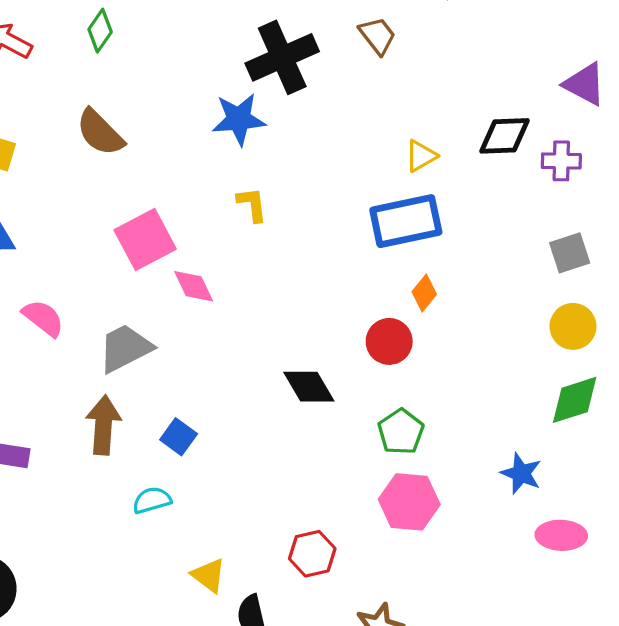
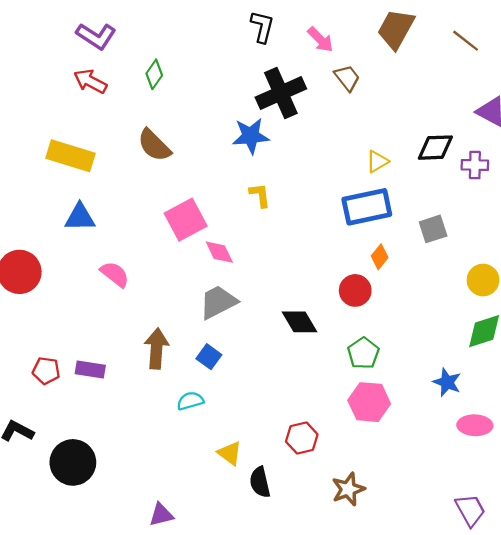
gray square: (570, 253) -> (433, 229), moved
gray trapezoid: (125, 348) -> (218, 302), moved

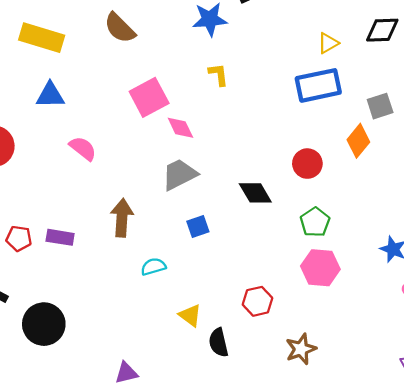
orange diamond: (380, 257) -> (358, 141), moved, size x1.4
blue square: (209, 357) -> (198, 226), moved, turned 35

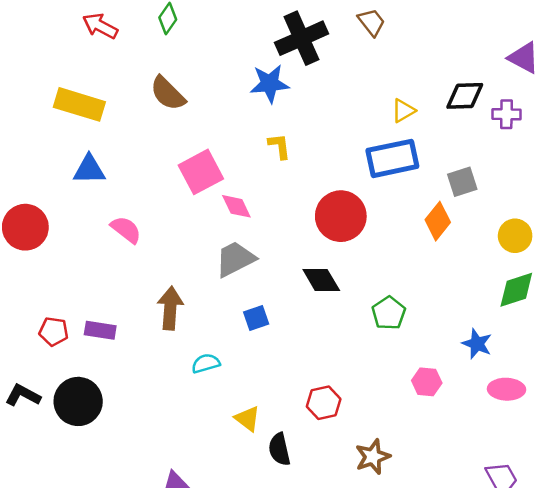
red circle: (307, 164) -> (341, 216), moved, size x1.5
pink hexagon: (320, 268) -> (427, 382), moved, size x0.7
black circle: (44, 324) -> (78, 401), moved

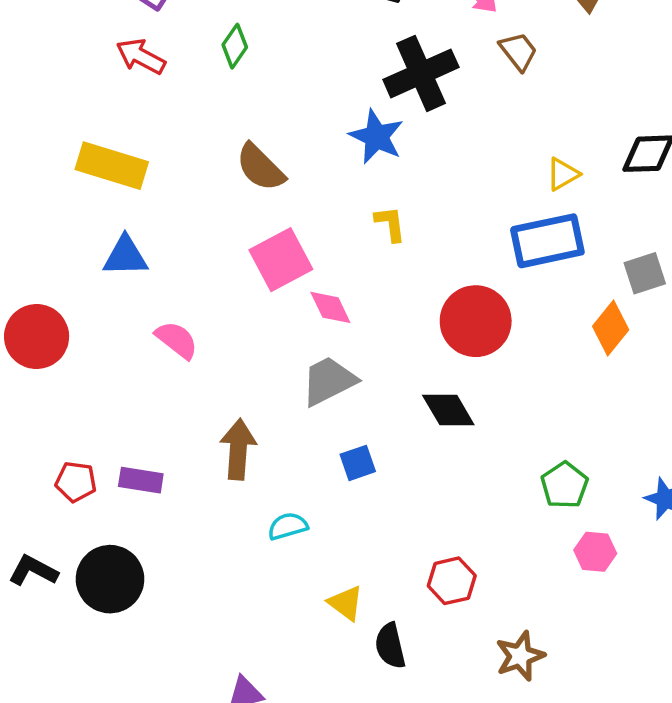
blue star: (270, 84) -> (377, 137), turned 30
brown semicircle: (168, 93) -> (260, 167), moved
green pentagon: (389, 313) -> (564, 485), moved

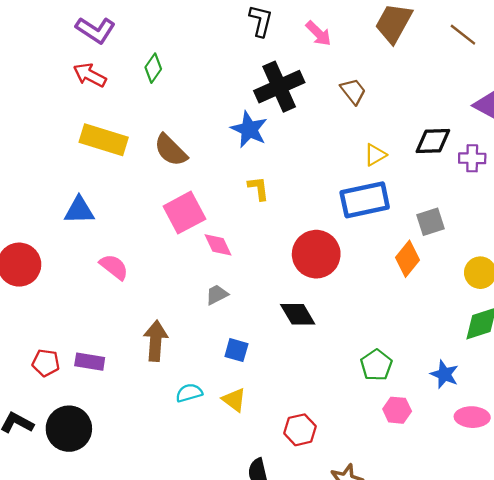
brown trapezoid: (518, 51) -> (353, 91), moved
yellow rectangle: (112, 166) -> (104, 140), moved
gray trapezoid: (329, 381) -> (217, 295), size x0.6
blue square: (358, 463) -> (236, 350), turned 35
yellow triangle: (346, 603) -> (234, 400), moved

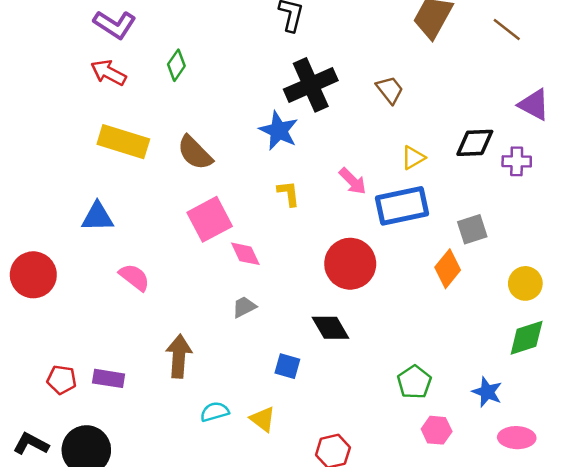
pink arrow: (318, 33) -> (353, 181), moved
blue square: (236, 350) -> (287, 366), moved

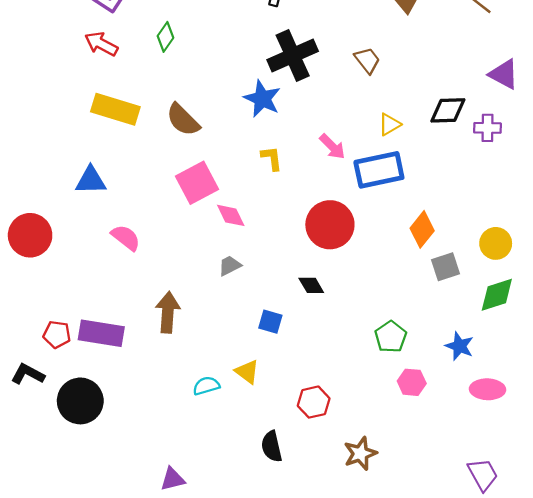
gray square: (472, 229) -> (445, 267), moved
black diamond: (330, 328) -> (311, 285), size x0.7
purple rectangle: (109, 378) -> (101, 333), size x1.5
cyan semicircle: (215, 412) -> (206, 386), moved
black L-shape: (31, 444) -> (28, 374), moved

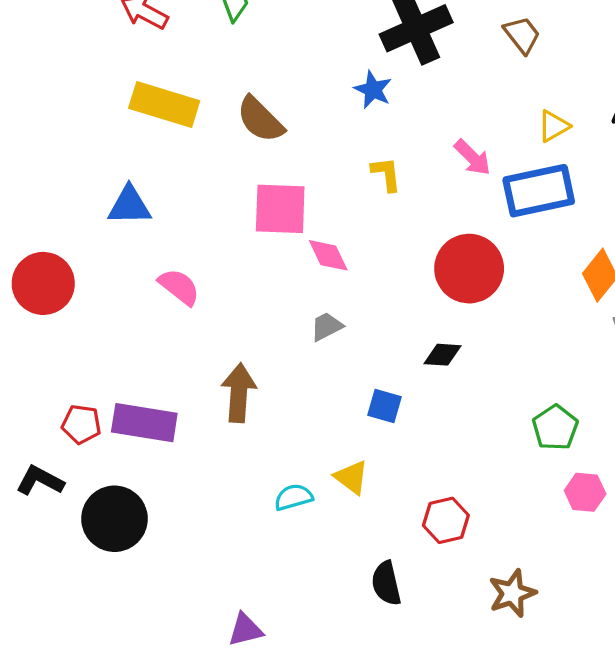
blue star: (262, 99) -> (373, 90), size x0.7
pink square: (197, 183) -> (280, 209), turned 30
black diamond: (311, 285) -> (443, 355), turned -56

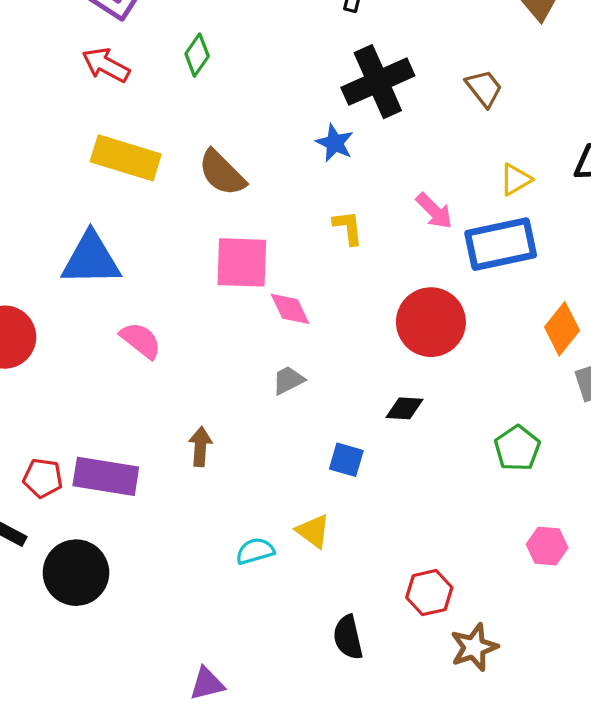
blue triangle: (129, 206) -> (91, 259), size x1.4
brown arrow: (239, 393) -> (200, 447), size x0.7
green pentagon: (555, 428) -> (517, 448), moved
red hexagon: (446, 520) -> (429, 593), moved

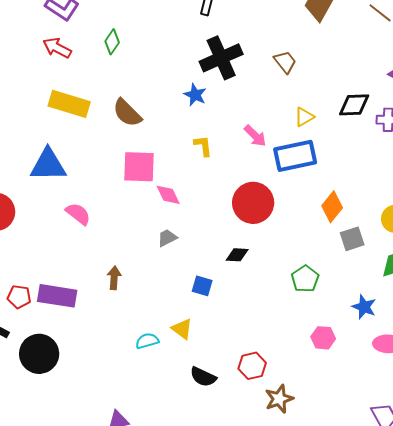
black semicircle: (348, 637) -> (203, 377), moved, turned -52

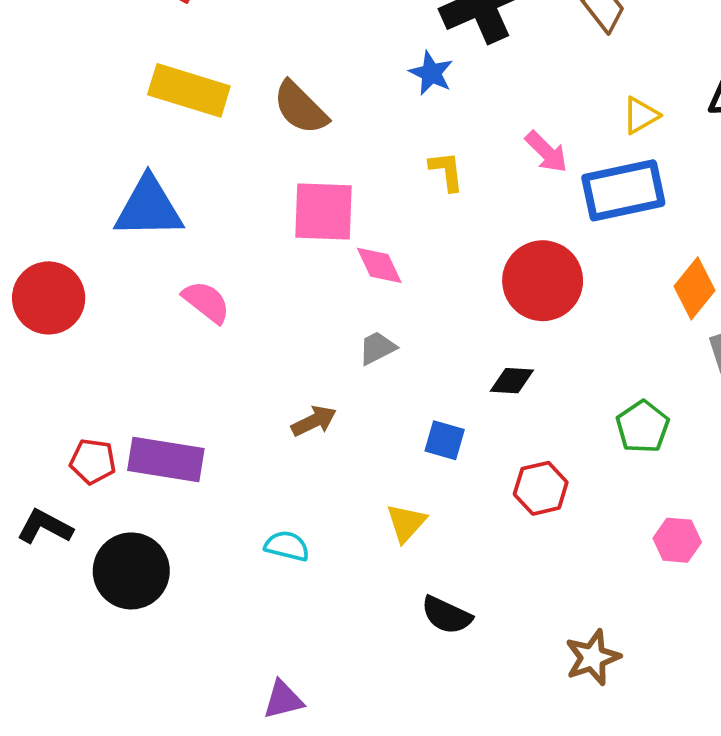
brown arrow: (114, 278) -> (314, 421), moved, turned 60
yellow triangle: (182, 329) -> (406, 523), turned 35
cyan semicircle: (147, 341) -> (287, 546), moved, turned 30
red hexagon: (252, 366) -> (541, 488), moved

